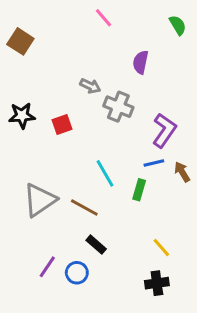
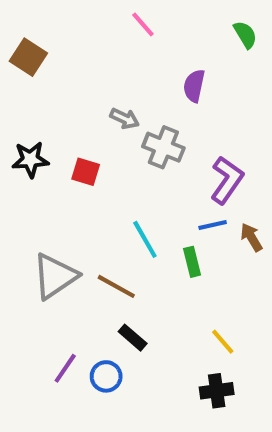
red square: (62, 124) -> (86, 172), turned 36
green rectangle: (139, 190) -> (192, 262), turned -30

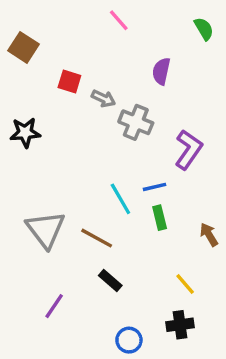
red square: (86, 172) -> (69, 81), moved
blue line: (213, 225) -> (154, 187), moved
brown arrow: (251, 237) -> (209, 235), moved
gray triangle: (55, 276) -> (46, 230), turned -33
blue circle: (106, 376) -> (129, 340), moved

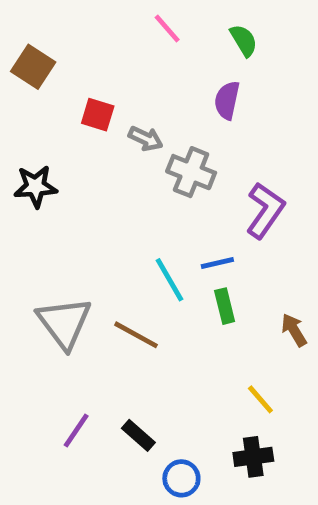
green semicircle: (204, 29) -> (244, 40), moved
black rectangle: (110, 281) -> (138, 435), moved

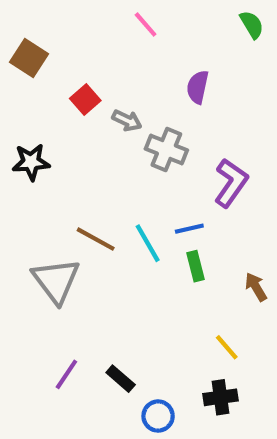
green semicircle: (244, 40) -> (252, 25), moved
red square: (98, 115) -> (85, 100), turned 32
brown line: (136, 335) -> (96, 239), moved

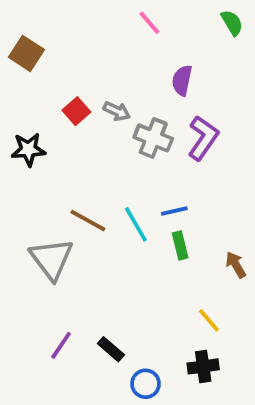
pink line: (146, 25) -> (149, 23), moved
red square: (85, 100) -> (76, 111), moved
purple L-shape: (231, 183) -> (203, 138), moved

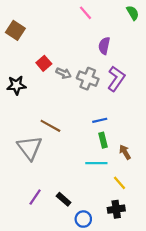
gray arrow: (117, 111) -> (64, 73), moved
cyan line: (136, 224) -> (96, 163), moved, turned -60
brown arrow: (236, 265) -> (125, 152), moved

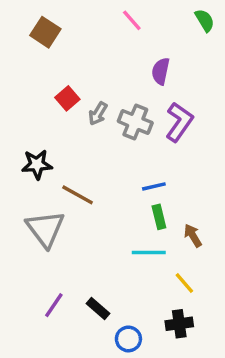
brown square: (15, 30) -> (45, 32), moved
gray arrow: (64, 73) -> (98, 114), turned 96
black star: (16, 85) -> (37, 164), moved

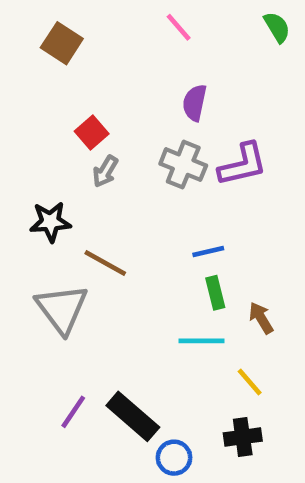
purple semicircle: (161, 71) -> (195, 103), moved
gray arrow: (98, 114) -> (105, 171), moved
purple L-shape: (179, 122) -> (243, 165), turned 42
black rectangle: (98, 308) -> (133, 416), size x1.6

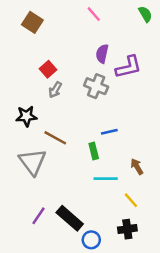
purple L-shape: (243, 165) -> (129, 67), moved
green rectangle: (215, 293) -> (94, 151), moved

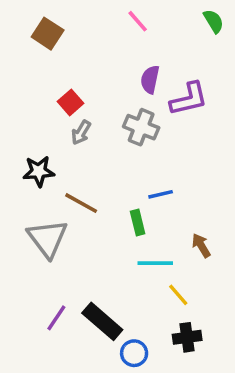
yellow line: (131, 200) -> (178, 295), moved

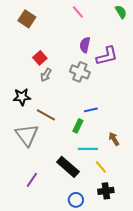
green rectangle: (138, 223) -> (78, 126), turned 40
black rectangle: (102, 321) -> (68, 167), moved

